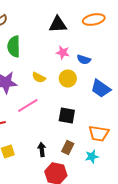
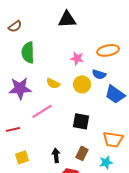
orange ellipse: (94, 20) -> (108, 50), moved
black triangle: (58, 24) -> (67, 19), moved
blue semicircle: (84, 60) -> (99, 74), moved

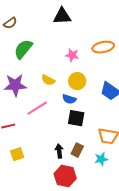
green semicircle: (28, 52) -> (23, 49), turned 40
blue semicircle: (99, 74) -> (69, 99), moved
black arrow: (56, 155) -> (59, 151), moved

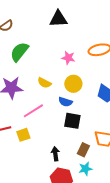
brown rectangle: (77, 150) -> (83, 150), moved
yellow square: (17, 154) -> (23, 135), moved
cyan star: (101, 159) -> (85, 169), moved

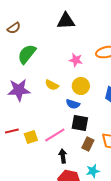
pink line: (33, 111) -> (55, 135), moved
brown rectangle: (83, 150) -> (88, 144), moved

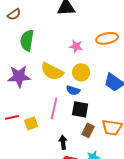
green semicircle: (27, 54) -> (27, 40), turned -30
yellow semicircle: (52, 85) -> (52, 71), size x1.6
pink line: (55, 135) -> (54, 108), moved, turned -45

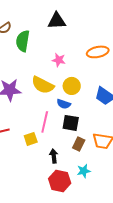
green semicircle: (27, 40) -> (23, 41), moved
pink star: (76, 46) -> (59, 60), moved
yellow square: (31, 123) -> (31, 139), moved

